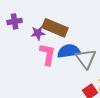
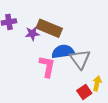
pink L-shape: (48, 54) -> (47, 66), moved

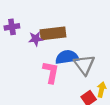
brown rectangle: (49, 28) -> (53, 33), turned -30

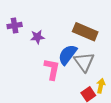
brown rectangle: (53, 33) -> (85, 32), moved, turned 30
blue semicircle: (67, 57) -> (68, 55), turned -45

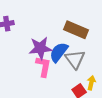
purple star: (37, 37) -> (40, 48), moved, size x1.6

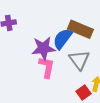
blue semicircle: (59, 52) -> (62, 39), moved

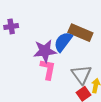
gray triangle: (79, 60) -> (81, 74), moved

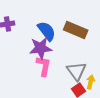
blue semicircle: (63, 42) -> (47, 31), moved, turned 105

